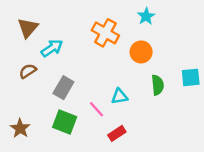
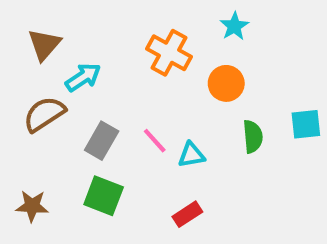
brown semicircle: (28, 71) -> (44, 114), size x1.5
pink line: (97, 109) -> (155, 141), moved
brown star: (20, 128) -> (32, 206), turned -30

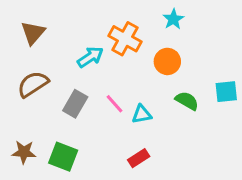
cyan arrow: (83, 77) -> (90, 57), moved
green semicircle: (253, 137) -> (187, 101), turned -55
green square: (104, 196) -> (63, 157), moved

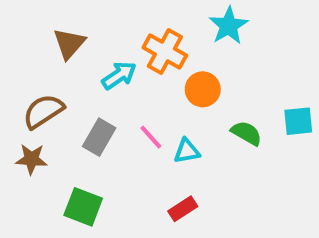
cyan star: (173, 19) -> (229, 26), size x1.4
brown triangle: (33, 33) -> (69, 44), moved
orange circle: (167, 61) -> (203, 89), moved
brown star: (24, 152) -> (31, 159), moved

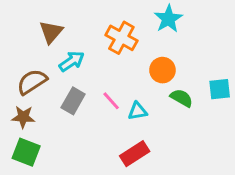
cyan arrow: (119, 75) -> (72, 61), moved
orange circle: (203, 89) -> (162, 70), moved
green square: (83, 207) -> (26, 152), moved
red rectangle: (183, 209) -> (135, 154), size x1.4

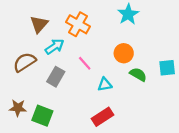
orange cross: (121, 38) -> (78, 24), moved
pink line: (111, 101) -> (85, 63), moved
brown star: (23, 117) -> (18, 108), moved
green square: (26, 152) -> (42, 116), moved

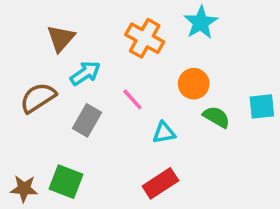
orange cross: (78, 24) -> (145, 38), moved
brown star: (18, 108) -> (24, 189), moved

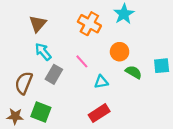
cyan arrow: (85, 73) -> (43, 52), moved, turned -96
brown semicircle: (38, 98) -> (24, 83), moved, turned -35

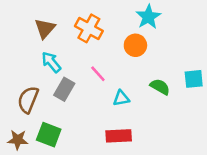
orange cross: (89, 24) -> (89, 28), moved
orange circle: (120, 52) -> (135, 45), moved
red rectangle: (99, 113) -> (119, 136), turned 30

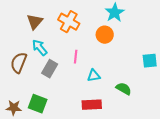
pink line: (98, 74) -> (76, 57), turned 48
green semicircle: (160, 87) -> (124, 89), moved
brown semicircle: (28, 100) -> (19, 63), moved

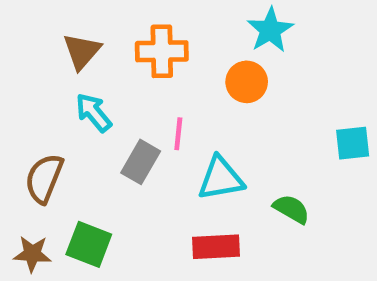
orange cross: (69, 22) -> (162, 51), turned -30
brown semicircle: (19, 63) -> (44, 178), moved
gray rectangle: (50, 69) -> (141, 162), moved
cyan triangle: (94, 76) -> (221, 178), size x1.5

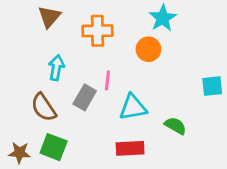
brown triangle: (82, 51) -> (49, 17), moved
cyan arrow: (94, 112) -> (56, 68), turned 50
brown semicircle: (44, 178) -> (44, 107), moved, turned -56

